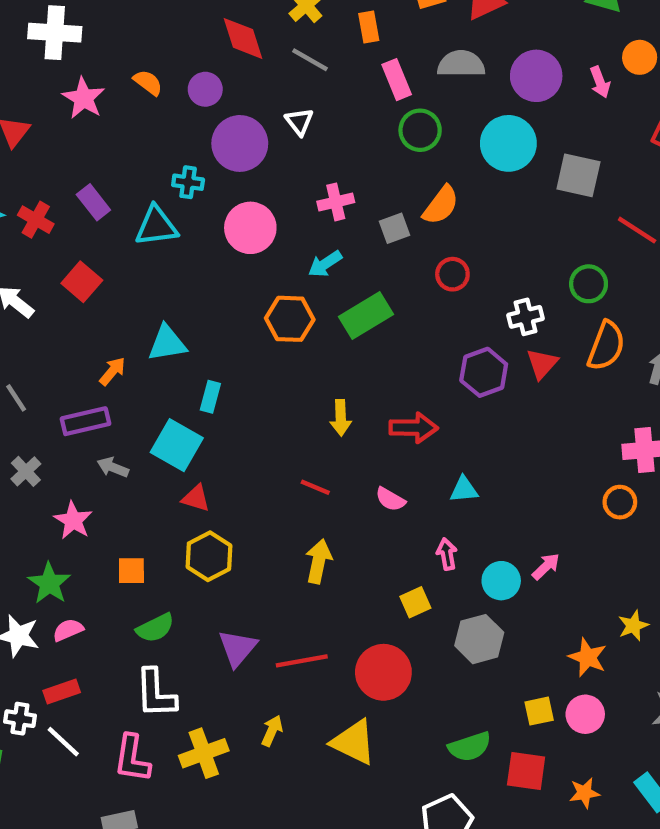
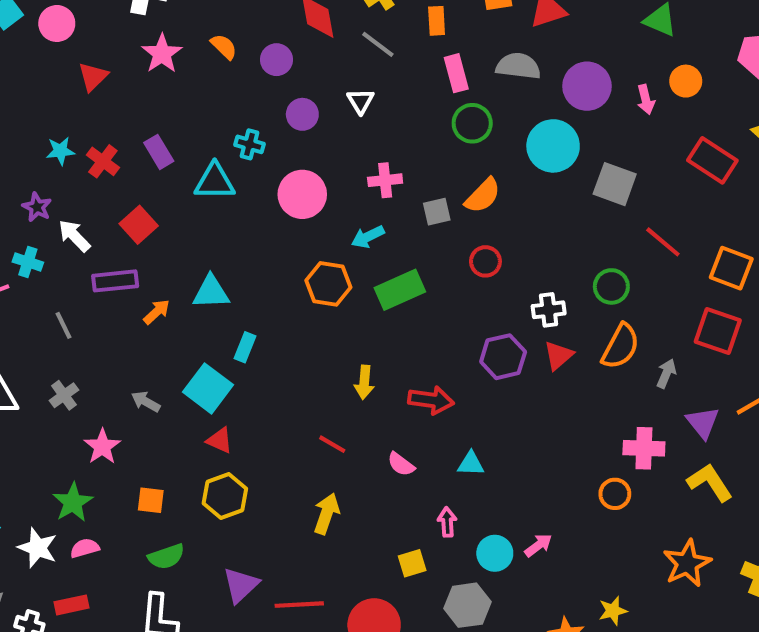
purple circle: (240, 143) -> (302, 114), size x0.6
purple rectangle: (85, 421) -> (115, 281), moved

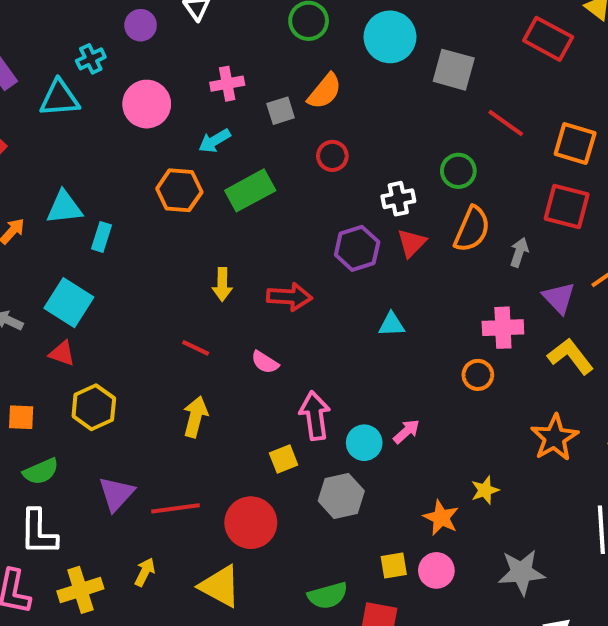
cyan cross: (249, 144) -> (91, 59), turned -36
cyan rectangle: (245, 347) -> (102, 237), moved
red triangle: (220, 440) -> (62, 353), moved
cyan triangle: (471, 464) -> (391, 325), moved
pink arrow: (447, 522) -> (315, 416), size x1.6

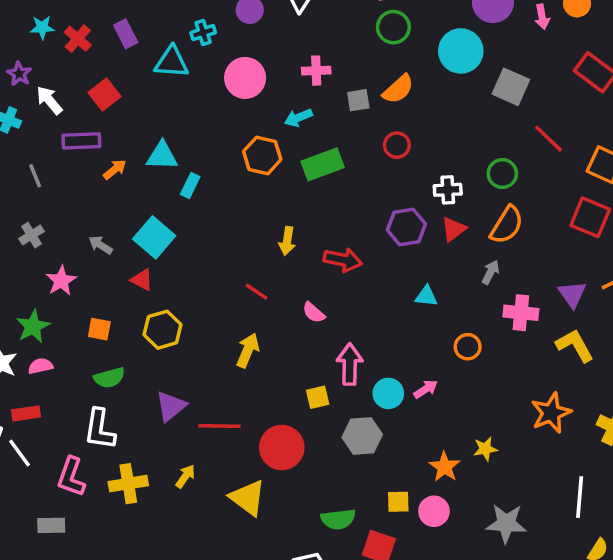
gray arrow: (519, 252) -> (491, 272), moved
orange circle: (478, 375) -> (468, 347), moved

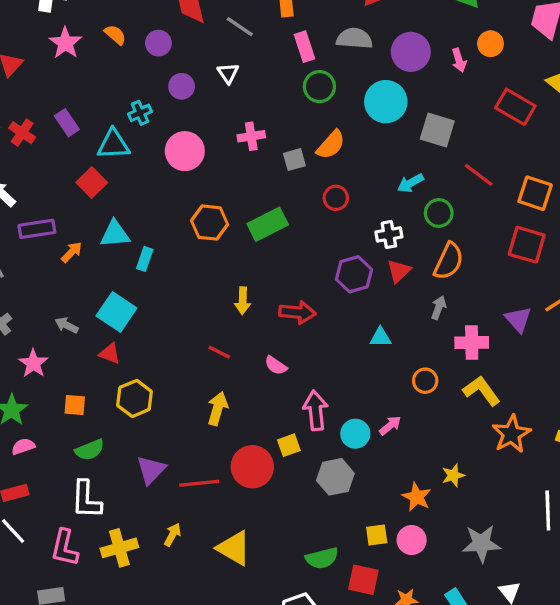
red square: (104, 94) -> (92, 182), moved
cyan arrow: (298, 118) -> (411, 183), moved
yellow L-shape: (575, 345) -> (482, 391), moved
red circle: (282, 447) -> (252, 467), moved

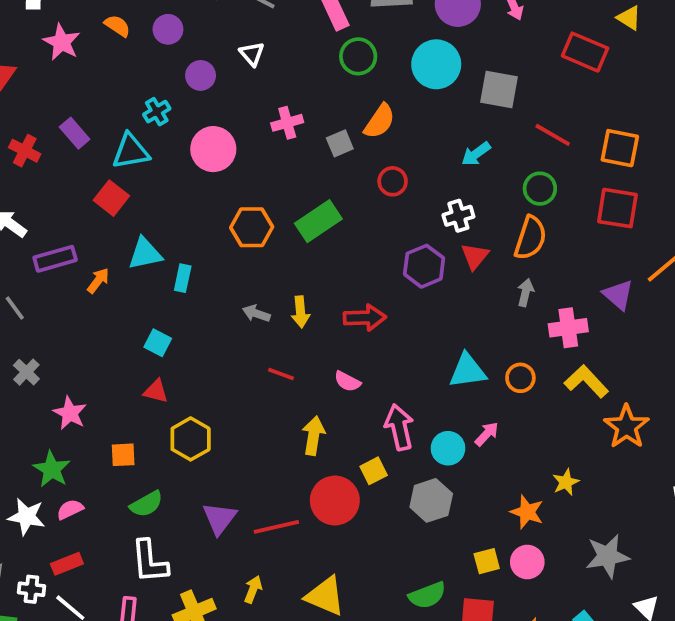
green circle: (439, 213) -> (540, 189), moved
cyan square: (116, 312) -> (158, 343), size x0.6
gray arrow: (67, 325) -> (256, 313), moved
cyan triangle: (380, 337) -> (468, 371), moved, size x1.5
yellow arrow: (218, 409) -> (314, 436), moved

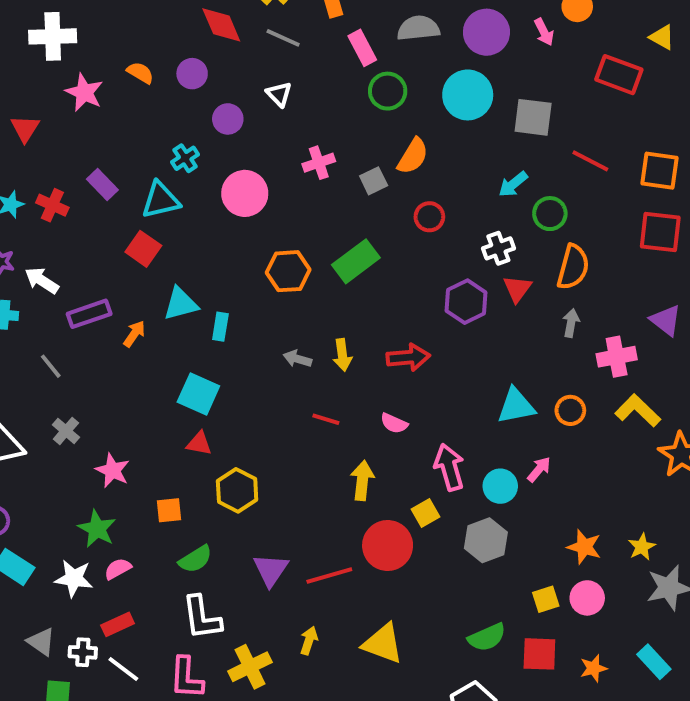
green circle: (540, 189) -> (550, 214), moved
cyan square: (158, 343) -> (198, 394), size x1.5
yellow star: (566, 482) -> (642, 547), moved

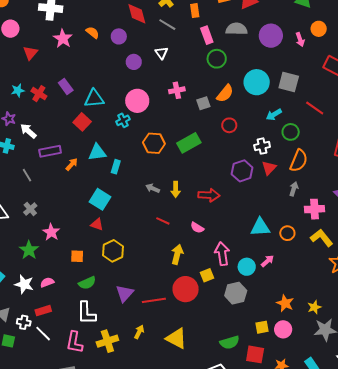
cyan circle: (468, 95) -> (257, 82), moved
cyan cross: (185, 158) -> (123, 120), moved
green star: (97, 529) -> (29, 250), moved

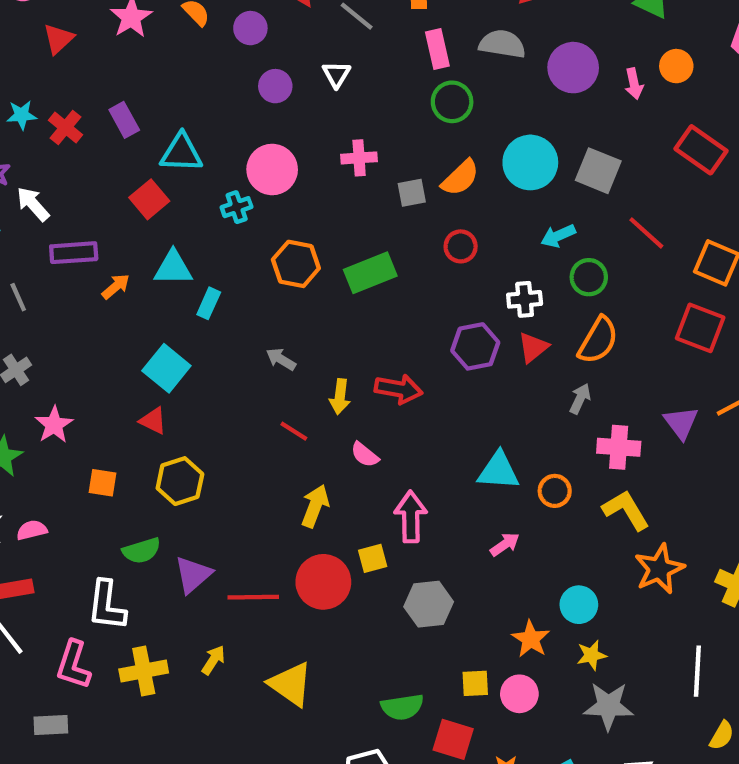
yellow arrow: (176, 189) -> (340, 397), moved
cyan circle: (247, 267) -> (579, 605), moved
green semicircle: (87, 283) -> (142, 551), moved

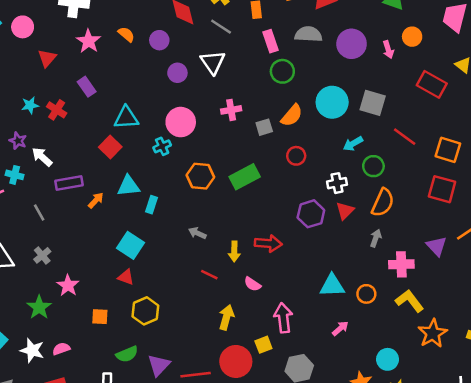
white triangle: (336, 74) -> (213, 62), size x1.5
purple rectangle: (124, 120) -> (87, 87), moved

